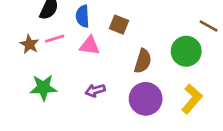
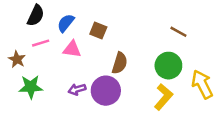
blue semicircle: (83, 16) -> (66, 23), turned 42
brown star: (29, 44) -> (17, 59), moved
green circle: (186, 51) -> (168, 66), moved
purple circle: (146, 99) -> (106, 91), moved

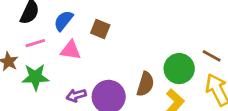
brown line: (178, 32) -> (212, 56), moved
brown semicircle: (120, 63) -> (145, 84), moved
green star: (31, 87) -> (35, 77), moved

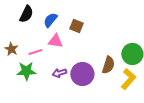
pink line: (35, 43) -> (35, 52), moved
green star: (35, 77) -> (26, 71), moved

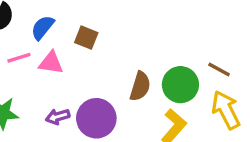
pink line: (35, 52) -> (19, 58), moved
brown semicircle: (108, 65) -> (140, 86), moved

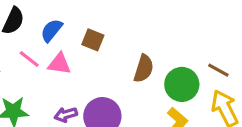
pink line: (19, 58) -> (29, 59), turned 55
brown semicircle: (140, 86) -> (144, 69), moved

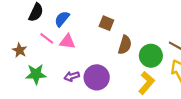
brown square: (93, 40) -> (106, 23), moved

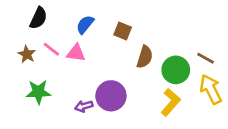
blue semicircle: (62, 19) -> (85, 25), moved
brown star: (20, 50) -> (27, 54), moved
purple arrow: (72, 76) -> (84, 106), moved

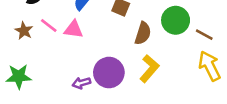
green circle: (176, 70) -> (176, 20), moved
green star: (38, 92) -> (19, 76), moved
yellow L-shape: (171, 102) -> (149, 69), moved

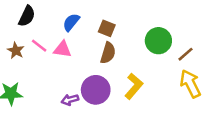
brown semicircle: (143, 33) -> (108, 53), moved
brown line: (204, 35) -> (185, 54), turned -70

